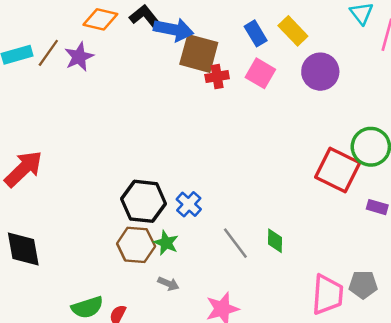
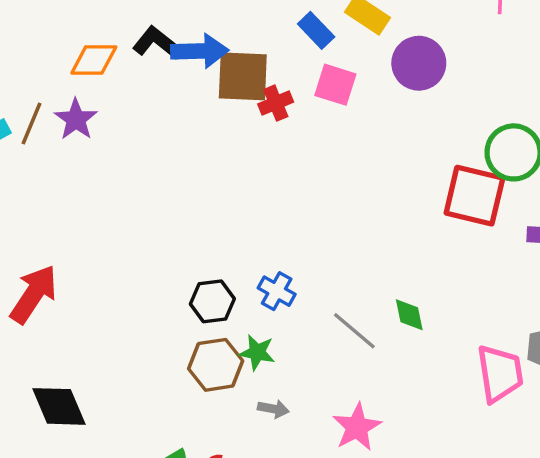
black hexagon: (144, 201) -> (212, 301), size x0.7

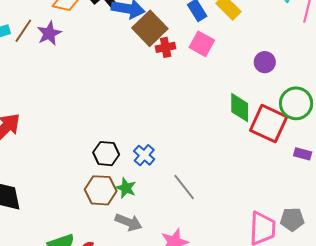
purple circle: (419, 63) -> (265, 62), moved, size x0.7
brown square: (243, 76) -> (150, 28), turned 32
green diamond: (409, 315) -> (240, 108), moved, size x1.4
gray arrow: (273, 409) -> (129, 222), size x1.5

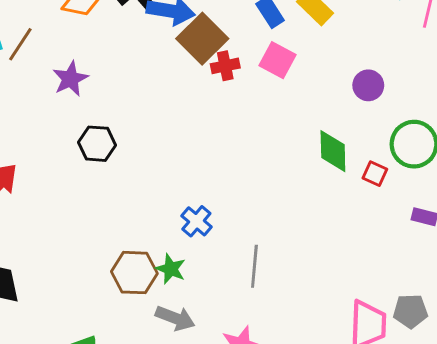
purple star: (49, 33) -> (70, 79), moved
red square: (269, 124) -> (375, 174), size x0.5
black hexagon: (106, 154) -> (97, 144), moved
gray line: (184, 187) -> (254, 266), turned 44

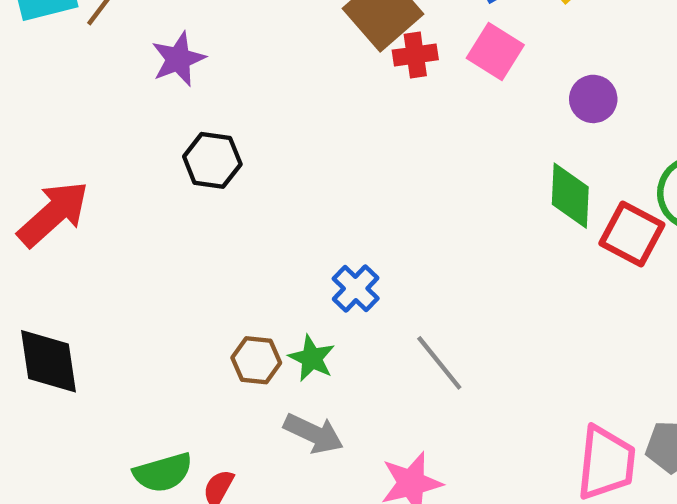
purple circle: (368, 85) -> (593, 99), moved
red square: (375, 174) -> (632, 234), size x1.6
gray line: (254, 266) -> (439, 363), turned -48
brown hexagon: (134, 273) -> (256, 360), size x0.7

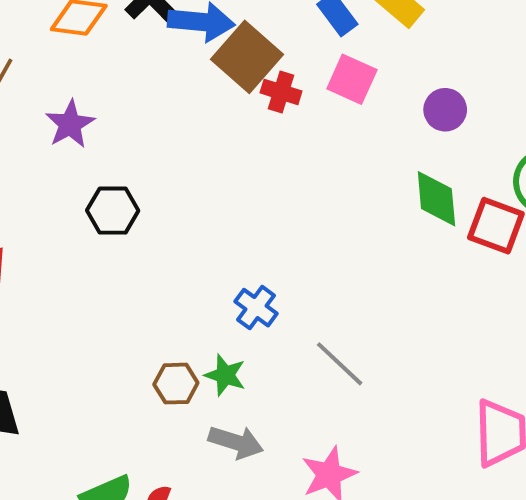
red cross: (415, 55) -> (281, 92), turned 33

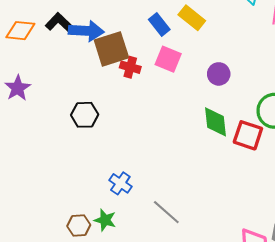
brown square: (247, 57) -> (111, 49), turned 33
black hexagon: (113, 211) -> (85, 115), moved

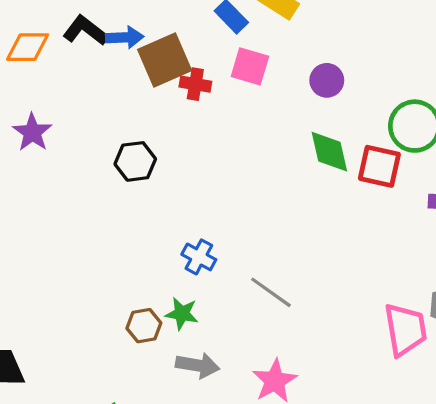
blue arrow: (86, 31) -> (125, 37), size x0.7

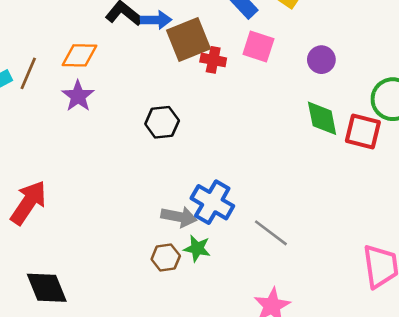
orange diamond: (28, 47) -> (80, 55), moved
blue cross: (199, 257) -> (212, 202), size x1.5
gray arrow: (198, 365) -> (179, 217), moved

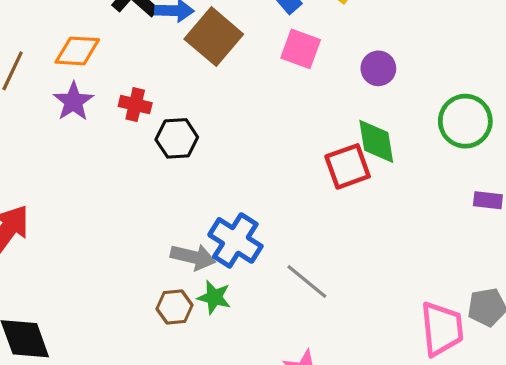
brown square: (188, 39) -> (214, 37), turned -30
red cross: (213, 60) -> (135, 105), moved
red square: (363, 132) -> (348, 166), moved, turned -36

